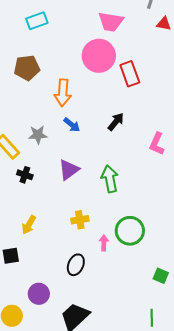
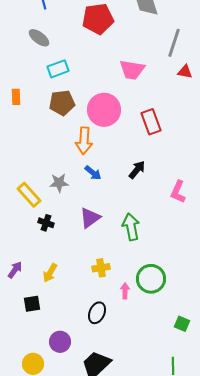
pink circle: (99, 56) -> (104, 110), moved
brown pentagon: (27, 68) -> (62, 103), moved

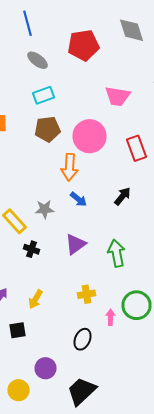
gray ellipse: (39, 38) -> (38, 60), moved

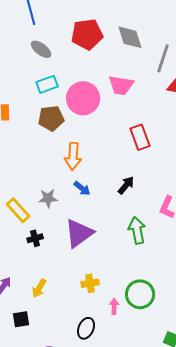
gray diamond: (132, 30) -> (130, 37), moved
pink circle: (90, 136) -> (83, 98), moved
purple triangle: (76, 244) -> (79, 233), size x1.4
black cross: (32, 249) -> (35, 238), turned -35
green arrow: (116, 253) -> (137, 230), moved

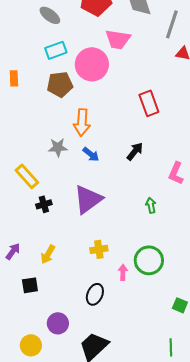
pink trapezoid: (121, 85) -> (118, 39), moved
gray star: (48, 198) -> (58, 147), moved
green arrow: (137, 230) -> (151, 205), moved, size x0.6

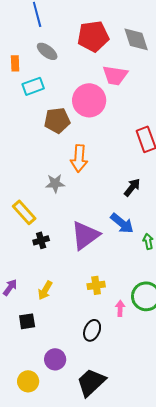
cyan rectangle: (56, 50) -> (33, 86), moved
orange rectangle: (14, 78) -> (15, 63), moved
blue arrow: (91, 154) -> (122, 223), moved, size x1.4

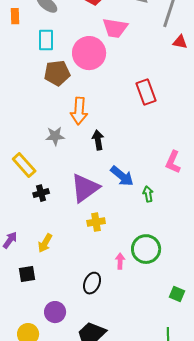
cyan rectangle: (33, 86) -> (46, 40), moved, turned -70
black arrow: (132, 187) -> (98, 140), moved, turned -48
yellow cross: (96, 285) -> (96, 222), moved

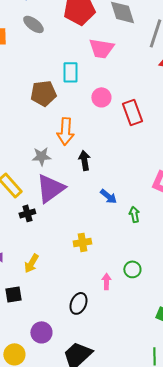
cyan rectangle: (46, 40) -> (70, 72), moved
pink circle: (89, 53) -> (101, 97), moved, size x0.6
blue arrow: (122, 176) -> (108, 196), size x0.7
purple triangle: (85, 188) -> (50, 188), moved
green circle: (146, 249) -> (132, 269), size x0.6

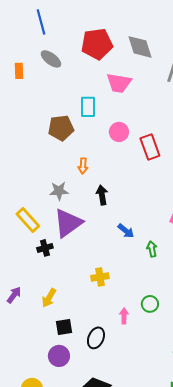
orange arrow: (65, 131) -> (83, 166), size x0.6
black square: (13, 294) -> (64, 327), moved
purple circle: (41, 332) -> (59, 356), moved

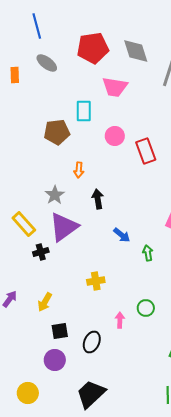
gray star: (59, 191) -> (55, 195), turned -30

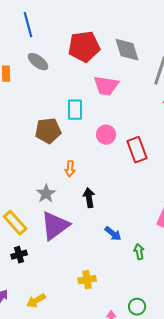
black cross: (41, 252) -> (19, 255), moved
yellow arrow: (45, 302) -> (36, 301), turned 30

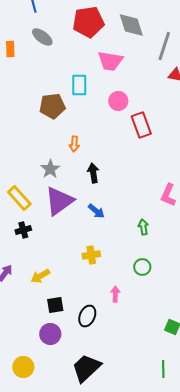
pink circle: (106, 135) -> (118, 101), moved
blue arrow: (113, 234) -> (96, 211), moved
green circle: (137, 307) -> (142, 267), moved

